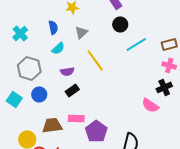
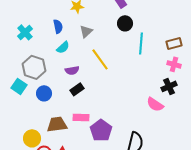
cyan line: (136, 44) -> (141, 43), turned -55
cyan square: (14, 99) -> (19, 86), moved

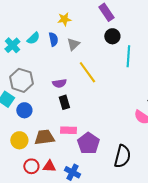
blue semicircle: (58, 26) -> (53, 39), moved
cyan semicircle: (63, 47) -> (33, 38), moved
black rectangle: (77, 89) -> (64, 102), turned -72
blue circle: (44, 93) -> (24, 110), moved
yellow circle: (32, 138) -> (19, 140), moved

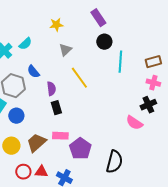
blue semicircle: (53, 39) -> (33, 72), moved, turned 152
purple semicircle: (59, 83) -> (51, 89), turned -88
brown trapezoid: (44, 137) -> (36, 143), turned -35

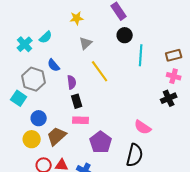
blue circle: (16, 116) -> (39, 118), moved
pink semicircle: (134, 123) -> (143, 127), moved
pink rectangle: (60, 136) -> (81, 120), moved

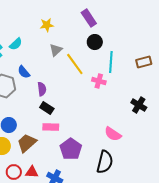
yellow line: (100, 71) -> (75, 64), moved
pink cross: (174, 76) -> (99, 81), moved
black cross: (169, 98) -> (139, 105), turned -35
black rectangle: (77, 101) -> (47, 108), turned -40

